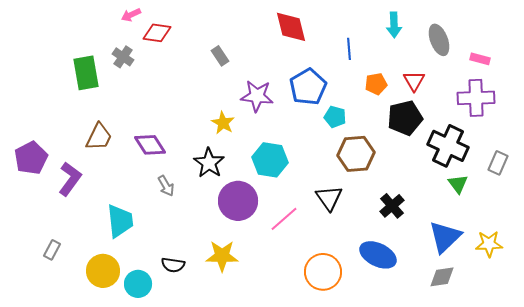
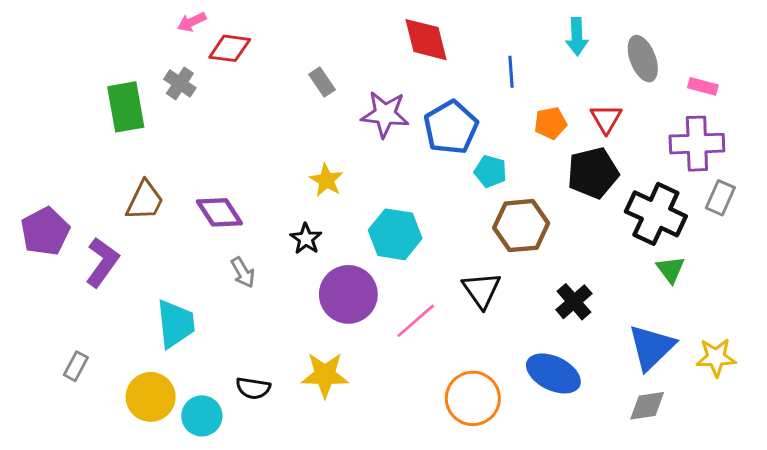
purple star: (257, 96) -> (385, 114), moved
black star: (209, 163) -> (306, 239), size x0.7
gray rectangle: (498, 163) -> (720, 198), moved

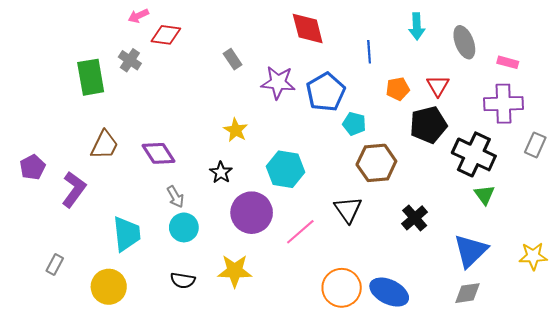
gray rectangle: (720, 198) -> (535, 145), moved
purple pentagon: (45, 231) -> (33, 167), size x0.7
yellow star: (716, 357) -> (533, 256), moved
blue ellipse: (553, 373) -> (389, 292), moved
cyan circle: (202, 416) -> (184, 227), moved

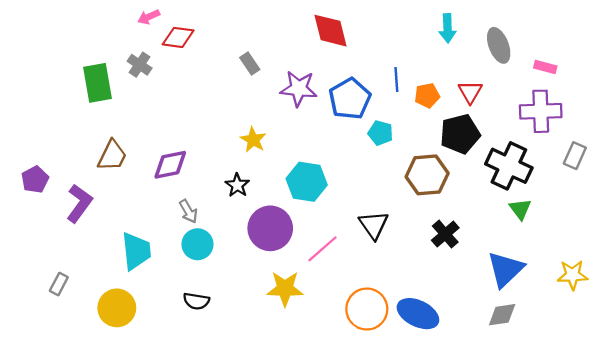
blue line: (369, 52) -> (396, 79), moved
purple diamond: (158, 153) -> (170, 165), turned -68
brown hexagon: (376, 163) -> (427, 175), moved
yellow star: (235, 271) -> (285, 289), moved

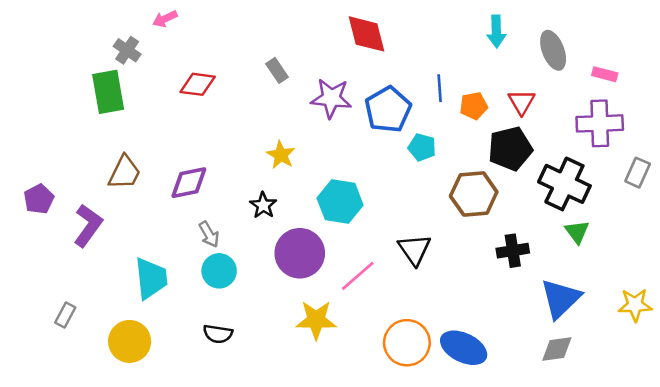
red diamond: (178, 37) -> (198, 84), moved
gray cross: (140, 65) -> (127, 50), moved
black cross: (445, 234) -> (513, 251), moved, turned 32

